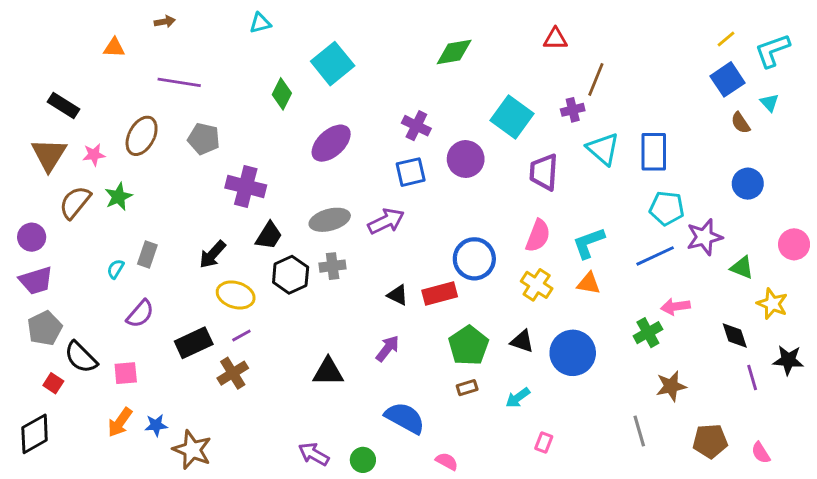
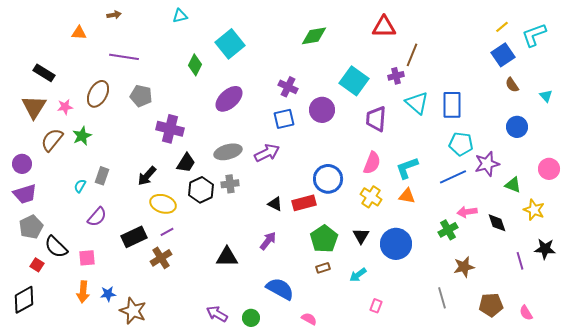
red triangle: (555, 39) -> (384, 27), size x1.4
cyan triangle: (769, 103) -> (546, 96), moved
black diamond: (735, 336) -> (497, 223), moved
black triangle: (522, 341) -> (361, 236), turned 42
orange arrow: (120, 422) -> (83, 292), turned -30

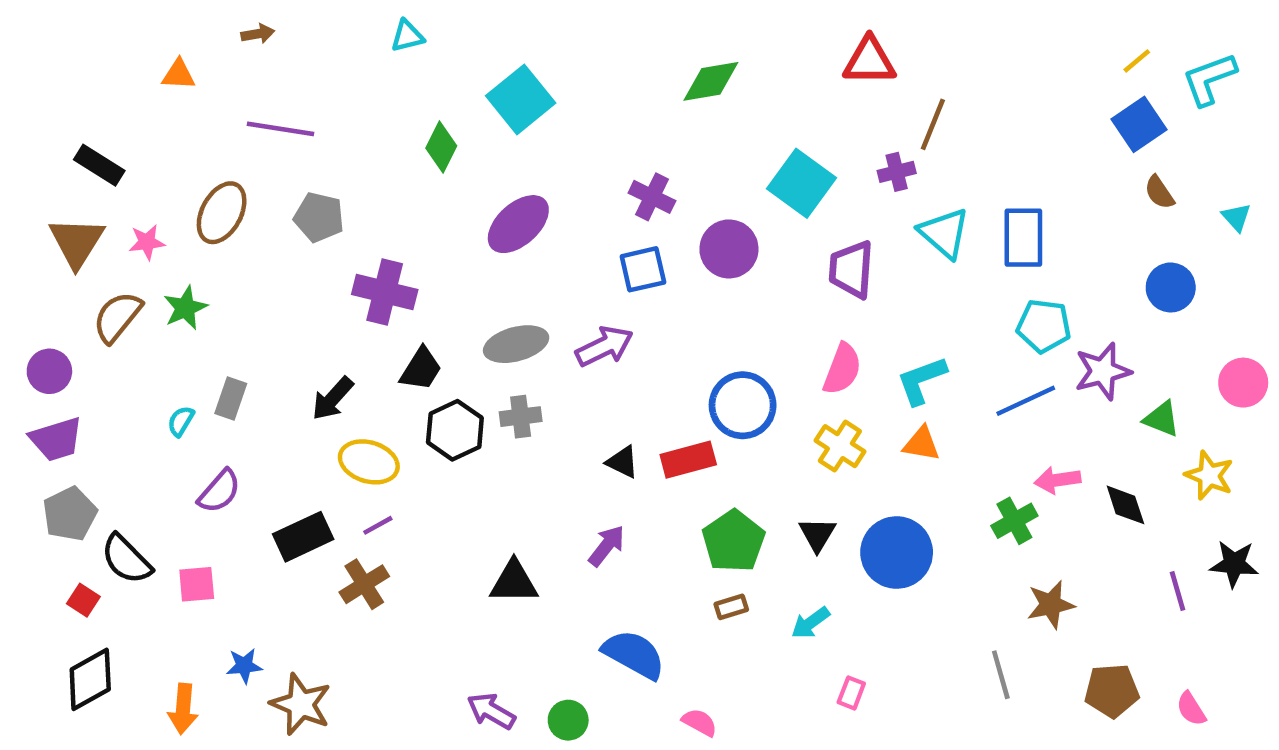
orange arrow: (83, 292) -> (183, 709), moved
black diamond: (24, 300) -> (90, 679), moved

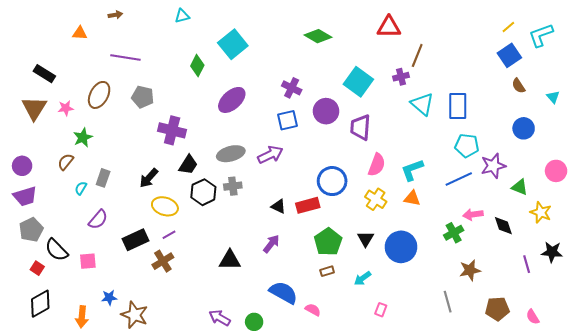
green diamond: (711, 81) -> (318, 36), turned 40
purple trapezoid: (851, 269) -> (360, 127), moved
brown semicircle: (117, 317) -> (66, 162), moved, size x0.7
pink semicircle: (700, 722) -> (313, 310), moved

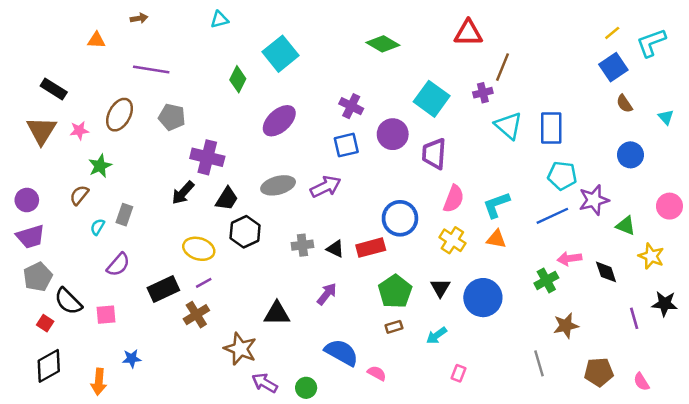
black arrow: (149, 178) -> (183, 193), moved
gray cross: (233, 186) -> (302, 245), moved
brown star: (135, 315) -> (240, 349), moved

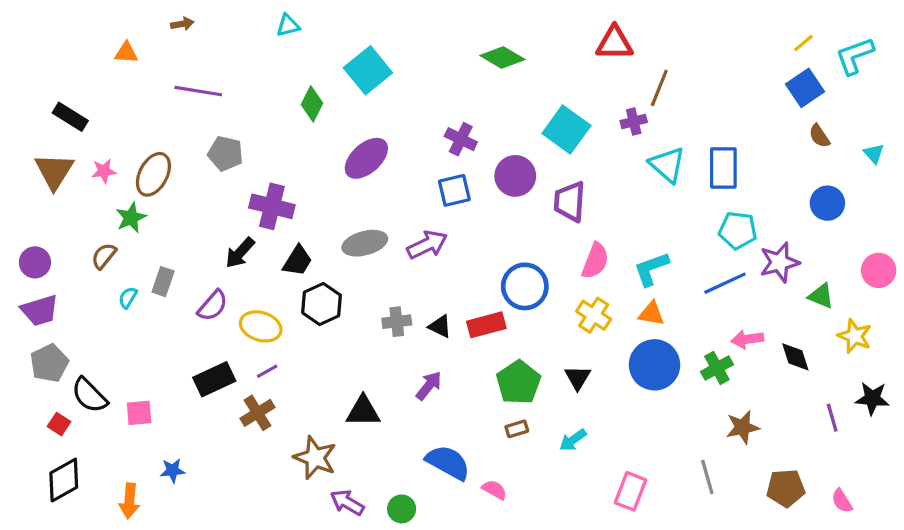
brown ellipse: (120, 115) -> (153, 174), moved
purple semicircle: (118, 265) -> (213, 306), moved
blue circle: (483, 298) -> (655, 365), moved
pink rectangle: (459, 373) -> (631, 491), moved, size x1.6

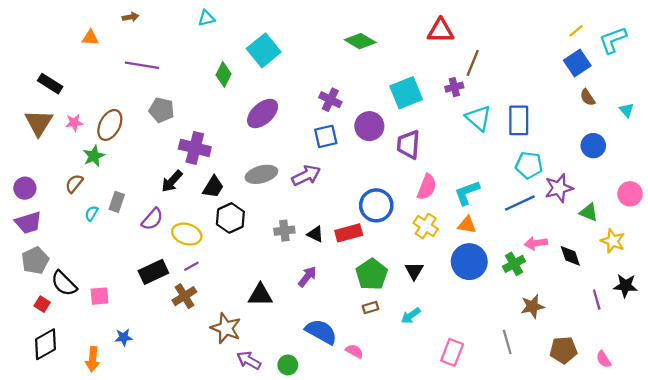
cyan square: (566, 129) -> (406, 93), turned 32

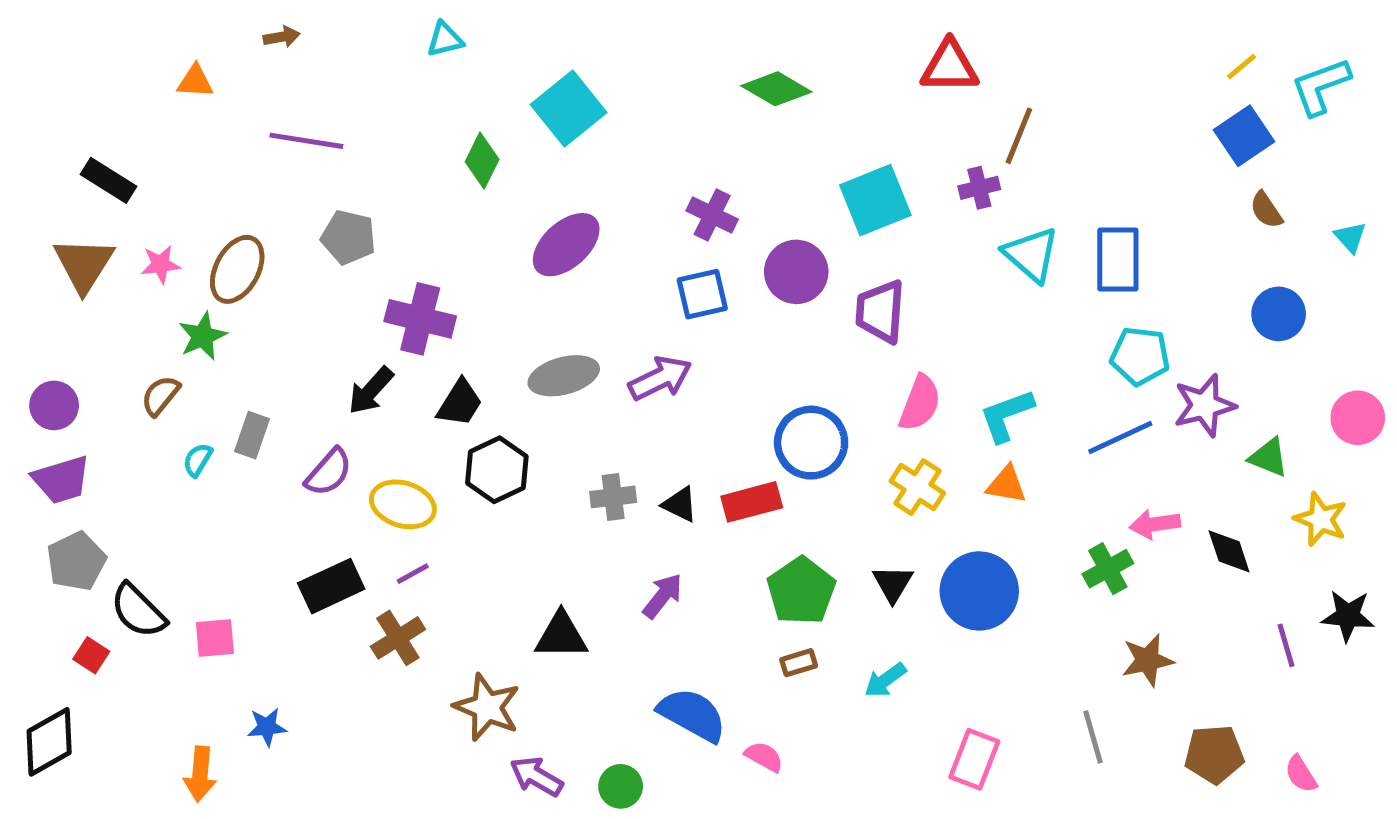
blue circle: (469, 262) -> (979, 591), moved
black diamond: (46, 344) -> (49, 742), moved

